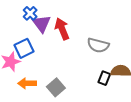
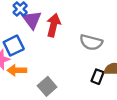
red arrow: (62, 29) -> (53, 25), turned 35
orange arrow: (27, 83) -> (17, 70), moved

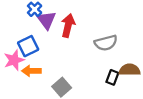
gray semicircle: (91, 42) -> (106, 43), turned -30

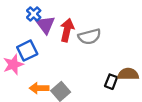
gray semicircle: (106, 43) -> (90, 37), moved
orange arrow: (31, 71) -> (39, 88), moved

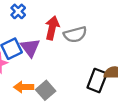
purple triangle: (45, 25) -> (30, 48), moved
black rectangle: (111, 82) -> (97, 80), size x1.5

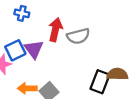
blue cross: (18, 11) -> (22, 13), turned -32

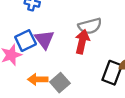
red arrow: (55, 30) -> (82, 42), moved

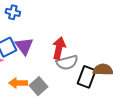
gray semicircle: (90, 26) -> (67, 63), moved

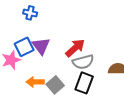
red arrow: (59, 48) -> (75, 48), turned 35
black rectangle: (87, 77) -> (84, 83), moved

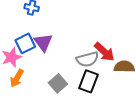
red arrow: (75, 48) -> (104, 52), moved, turned 85
orange arrow: (35, 82) -> (17, 78), moved, turned -60

